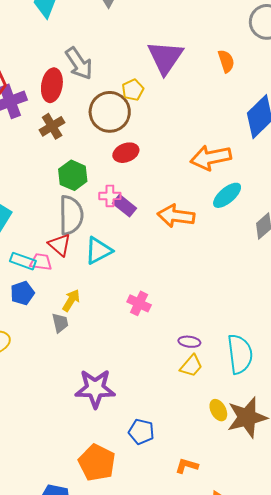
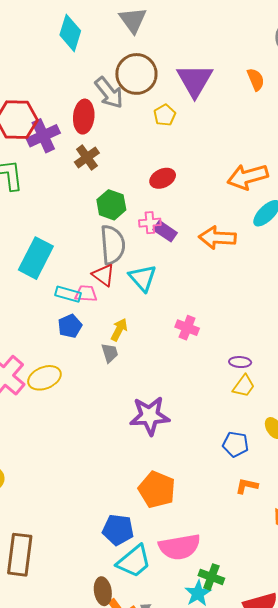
brown circle: (110, 112) -> (136, 74), moved
cyan triangle: (98, 251) -> (143, 278), turned -40
blue pentagon: (141, 432) -> (236, 444), moved

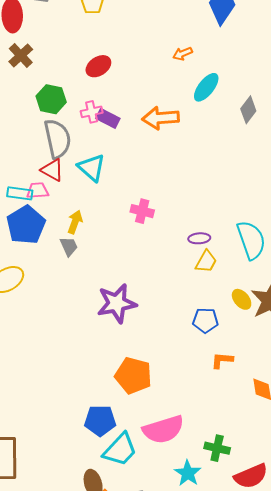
orange arrow: (248, 177) -> (183, 54), size x0.5
blue pentagon: (70, 326) -> (26, 225), size x1.6
green cross: (211, 577) -> (217, 448), moved

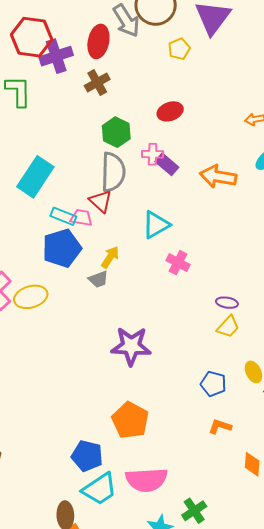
cyan triangle: (92, 168) -> (156, 225), moved, turned 36
gray trapezoid: (69, 246) -> (98, 279), turned 80
green cross: (217, 448) -> (194, 511), turned 30

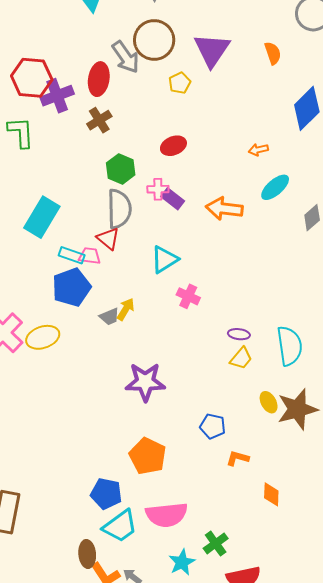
yellow arrow: (110, 257) -> (126, 309), moved
blue pentagon: (213, 384) -> (213, 426), moved

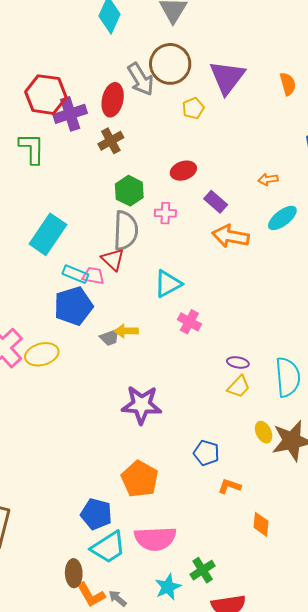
purple rectangle: (173, 199) -> (216, 202), moved
yellow arrow: (126, 309) -> (126, 331), turned -125

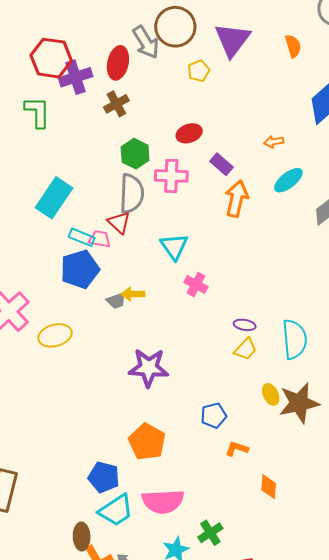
pink cross: (165, 213) -> (171, 176), size x1.5
orange arrow: (231, 236) -> (237, 199), turned 93
cyan triangle: (168, 284) -> (174, 246), turned -36
yellow ellipse: (42, 354) -> (55, 335), moved
blue pentagon: (206, 453) -> (214, 416), turned -30

